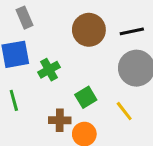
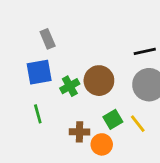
brown circle: (89, 30) -> (99, 81), moved
green square: (86, 97) -> (113, 119), moved

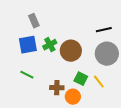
green cross: (70, 86) -> (50, 45), moved
green line: (38, 114) -> (27, 75), turned -48
green square: (113, 119) -> (81, 79), turned -32

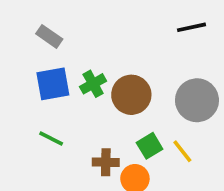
gray rectangle: (34, 21) -> (49, 36), moved, turned -32
black line: (104, 30) -> (192, 27), moved
green square: (81, 79) -> (150, 146), turned 32

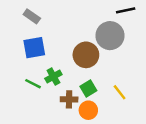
green cross: (93, 84) -> (53, 77), moved
gray circle: (197, 100) -> (110, 36), moved
green square: (150, 146) -> (88, 89), moved

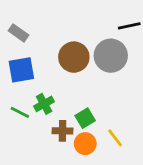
brown circle: (86, 55) -> (74, 57), moved
yellow line: (120, 92) -> (115, 138), moved

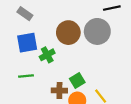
green cross: (44, 104) -> (47, 55), moved
green line: (20, 112) -> (26, 76), turned -32

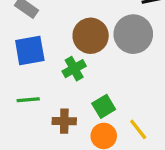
green cross: (47, 55) -> (74, 69), moved
brown cross: (59, 91) -> (64, 121), moved

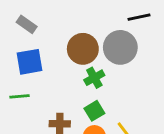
green cross: (74, 69) -> (94, 78), moved
green line: (28, 100) -> (19, 96), moved

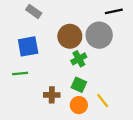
gray rectangle: (27, 24) -> (34, 11), moved
green square: (94, 111) -> (79, 85), turned -35

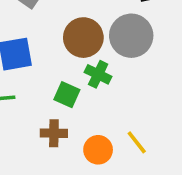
green cross: (79, 59) -> (98, 74), turned -35
green square: (79, 85) -> (67, 95), moved

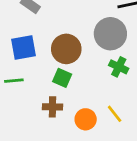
brown circle: (83, 38) -> (66, 49), moved
green cross: (98, 74) -> (119, 67), moved

